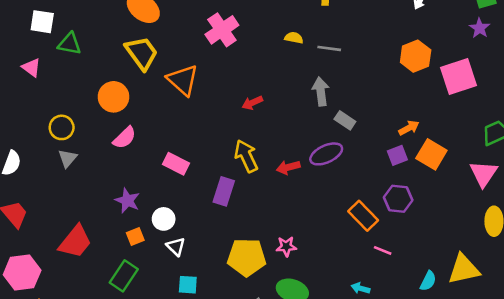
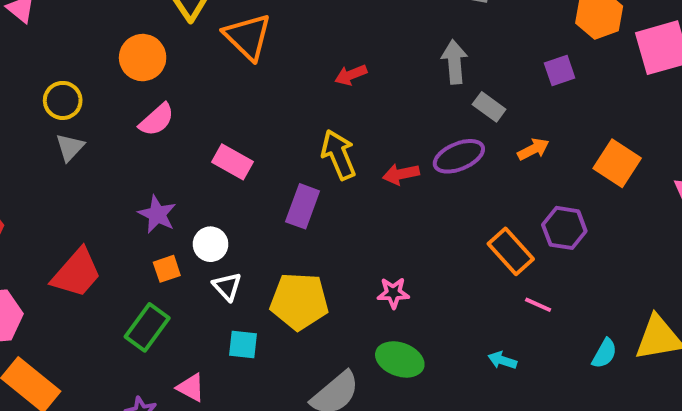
orange arrow: (409, 128) -> (533, 149), moved
purple square: (397, 155) -> (560, 71), moved
yellow pentagon: (247, 257) -> (299, 301), moved

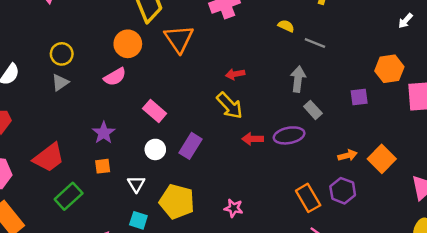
orange circle: (143, 58) -> (128, 44), moved
orange arrow: (533, 149) -> (347, 155), moved
yellow arrow: (338, 155) -> (230, 106), moved, turned 148
white circle: (211, 244) -> (155, 149), moved
green rectangle: (147, 327) -> (69, 196), moved

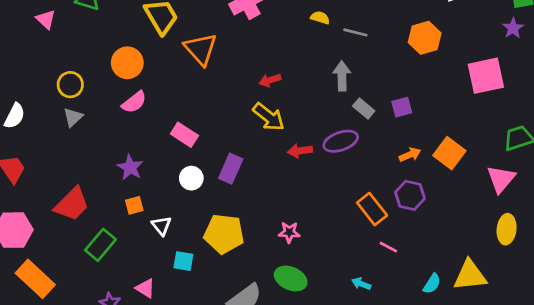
orange circle: (128, 44) -> (127, 63), moved
orange hexagon: (389, 69) -> (425, 38), moved
purple square: (359, 97) -> (402, 107), moved
white triangle: (136, 184) -> (162, 226), moved

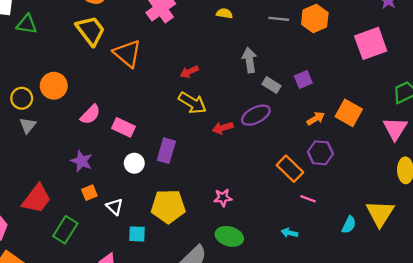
gray line: (355, 32) -> (279, 19), moved
orange circle: (127, 63) -> (54, 86), moved
pink semicircle: (134, 102) -> (90, 114), moved
yellow triangle: (470, 275) -> (380, 213), turned -44

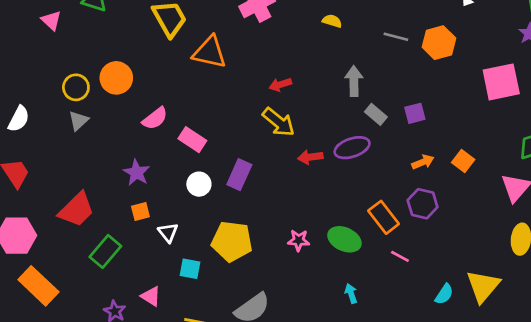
orange triangle: (127, 53) -> (210, 52), turned -36
orange square: (349, 113) -> (463, 161), size x0.7
cyan arrow: (289, 233) -> (351, 294), moved, turned 49
green ellipse: (229, 236) -> (344, 239), moved

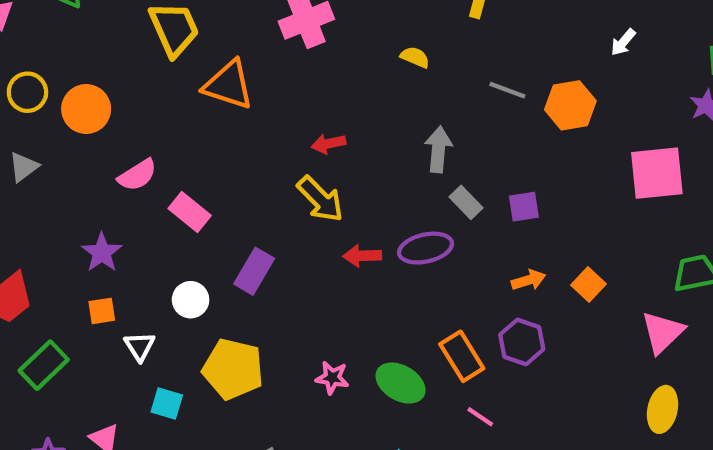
yellow circle: (76, 87) -> (27, 92), moved
white circle: (199, 184) -> (191, 300), moved

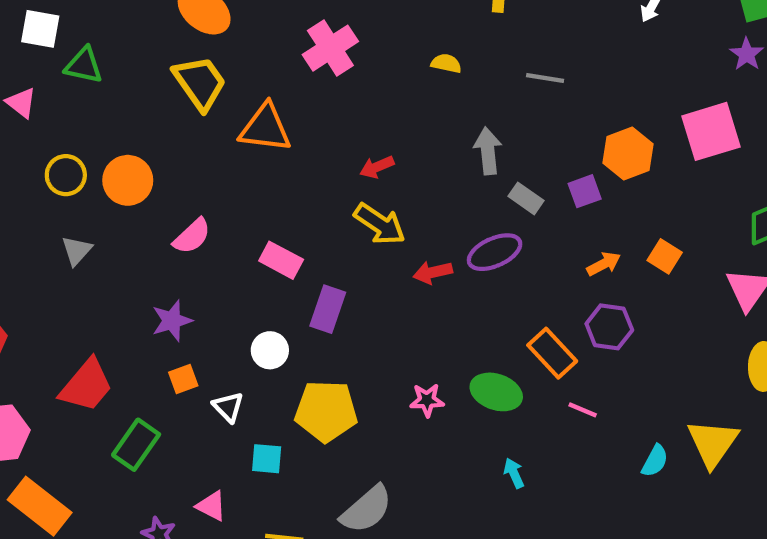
orange hexagon: (570, 105) -> (628, 153), moved
pink rectangle: (190, 212) -> (281, 260), moved
purple star: (102, 253) -> (172, 321), turned 30

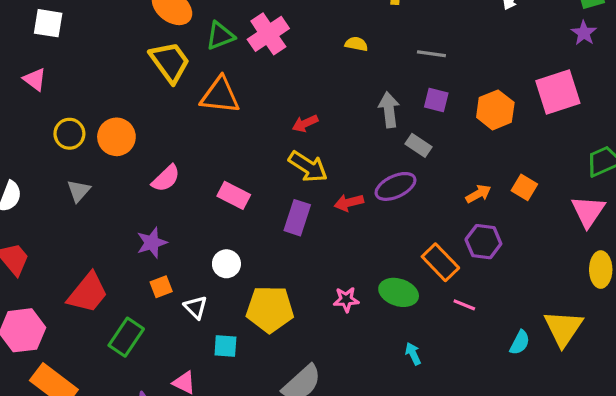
green triangle: (84, 65) -> (220, 36), moved, turned -32
purple square: (585, 191) -> (436, 100), moved, turned 35
purple rectangle: (328, 309) -> (297, 218), moved

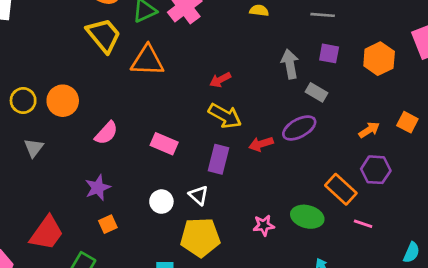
white triangle: (196, 307) -> (199, 195), moved

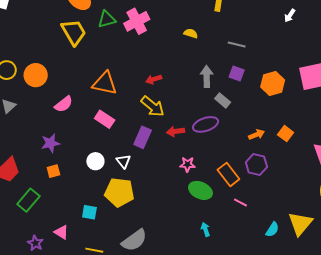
orange triangle: (147, 61) -> (105, 83), moved
pink star: (264, 225) -> (187, 164), moved

